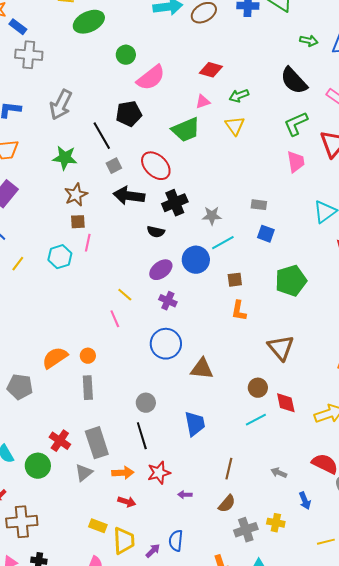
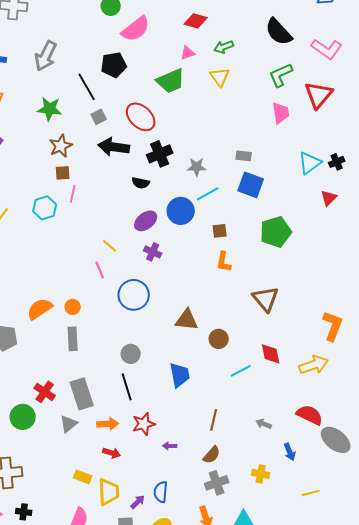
blue square: (266, 234) -> (251, 185), size x1.5
blue circle: (166, 344) -> (134, 295), moved
brown circle: (258, 388) -> (219, 339), moved
gray cross: (246, 530) -> (217, 483), moved

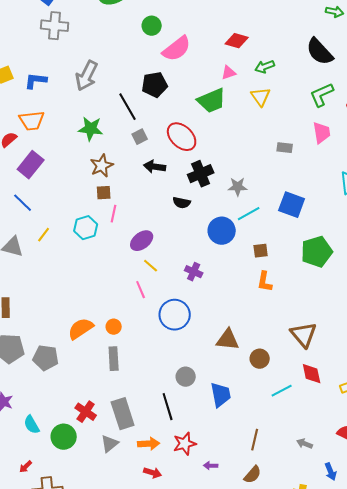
black arrow: (114, 147) -> (155, 167), size x0.7
gray rectangle: (244, 156) -> (285, 148), moved
purple ellipse: (146, 221) -> (142, 241), moved
brown triangle: (266, 299) -> (304, 335), moved
gray circle: (131, 354) -> (186, 377), moved

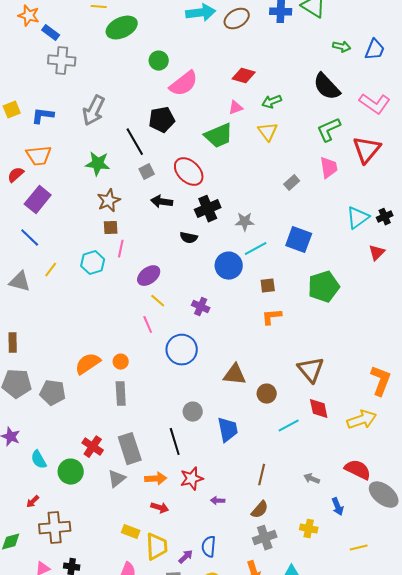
gray rectangle: (285, 148) -> (292, 183), turned -49
orange L-shape: (265, 282) -> (272, 317), turned 75

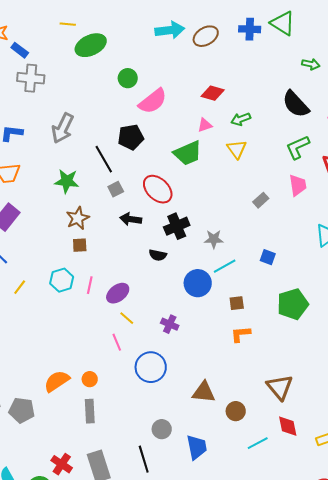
blue square: (299, 240) -> (268, 257), size x0.6
pink line: (121, 249) -> (90, 285), moved

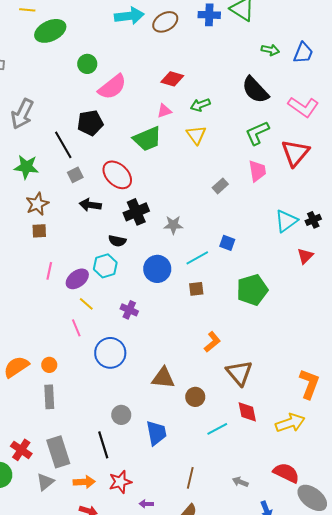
cyan line: (225, 266) -> (197, 258), moved
cyan hexagon: (62, 280) -> (105, 266), moved
orange L-shape: (241, 334) -> (212, 342), moved, turned 145

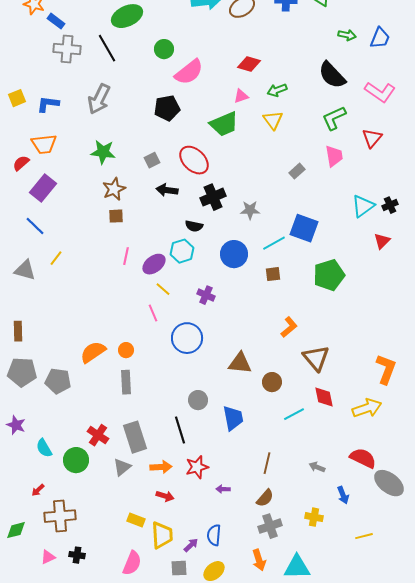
black line: (63, 145) -> (107, 48), moved
red triangle: (295, 153) -> (372, 138), size x0.7
blue square: (227, 243) -> (304, 228), size x1.8

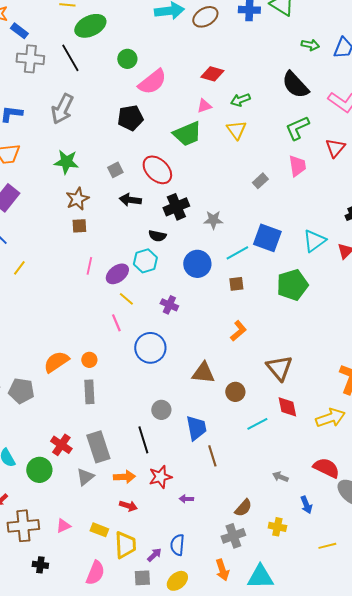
cyan triangle: (363, 206) -> (314, 241), moved
orange L-shape: (289, 327) -> (238, 331), moved
brown line: (267, 463) -> (212, 456), moved, turned -30
brown semicircle: (265, 498) -> (243, 508), moved
pink triangle: (48, 557) -> (63, 526), moved

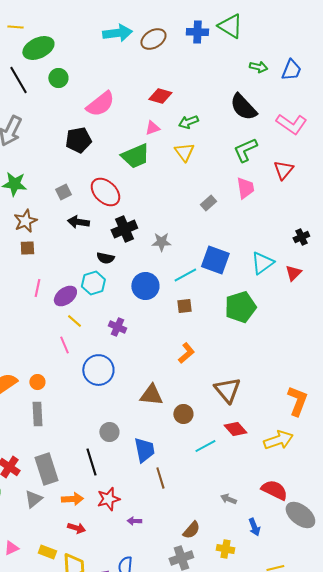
green circle: (127, 59) -> (58, 78), moved
red diamond: (287, 407) -> (235, 429), turned -30

